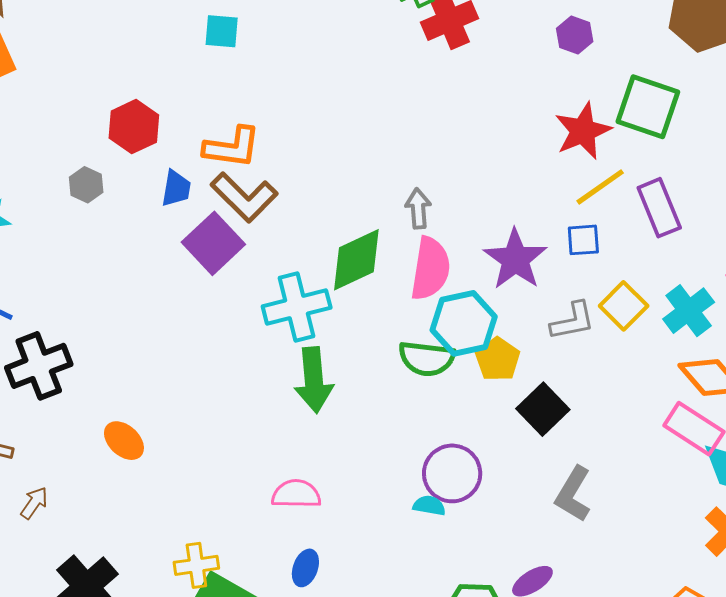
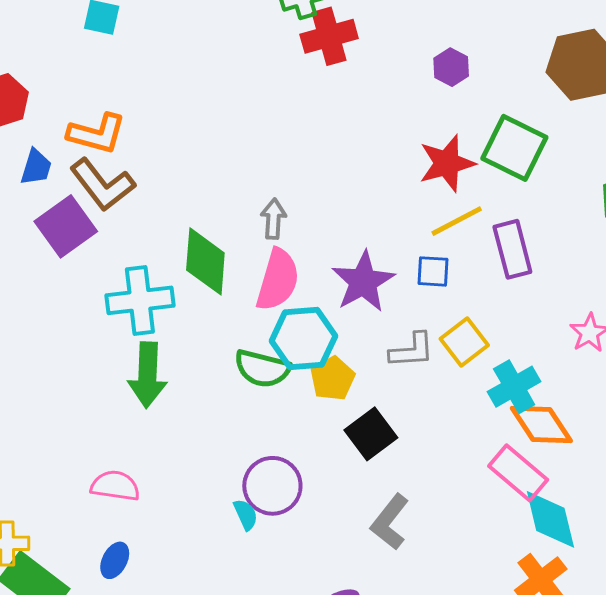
green diamond: (356, 260) -> (205, 261), turned -68
cyan cross: (689, 311) -> (514, 387), moved
cyan semicircle: (429, 506) -> (246, 515), turned 48

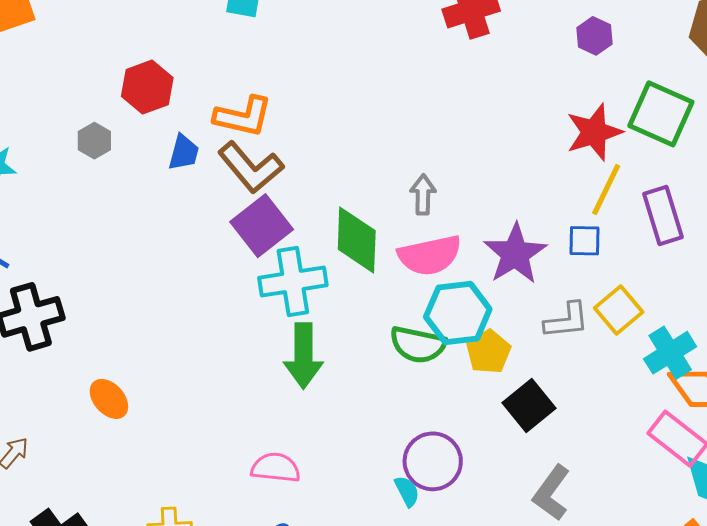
yellow line: (457, 221) -> (606, 189), turned -34
purple square: (66, 226) -> (262, 226), moved
pink semicircle: (278, 280) -> (430, 255), turned 64

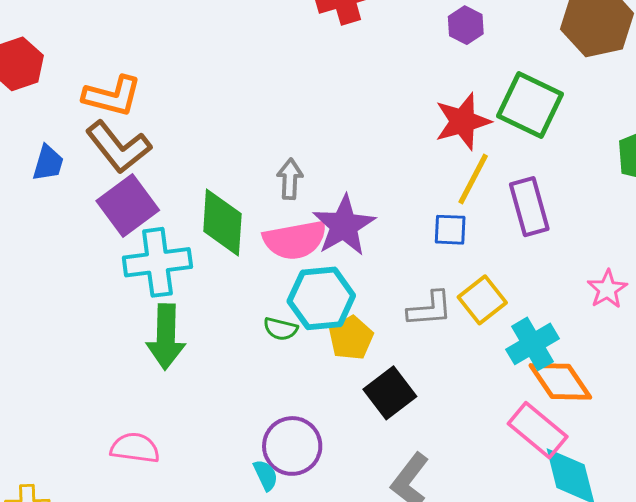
blue trapezoid: (184, 152) -> (48, 163), moved
purple star: (515, 254) -> (344, 225), moved
green semicircle: (418, 345) -> (281, 329), size x0.6

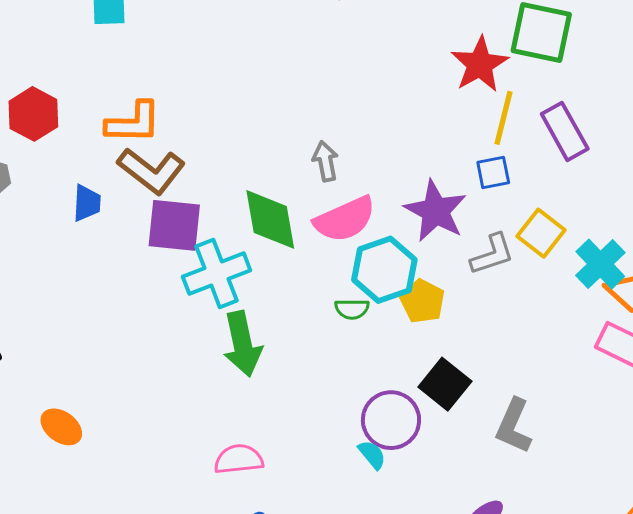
purple square: (128, 206) -> (174, 225), turned -34
purple star: (344, 225) -> (435, 211), moved
black square: (390, 393) -> (445, 384), moved

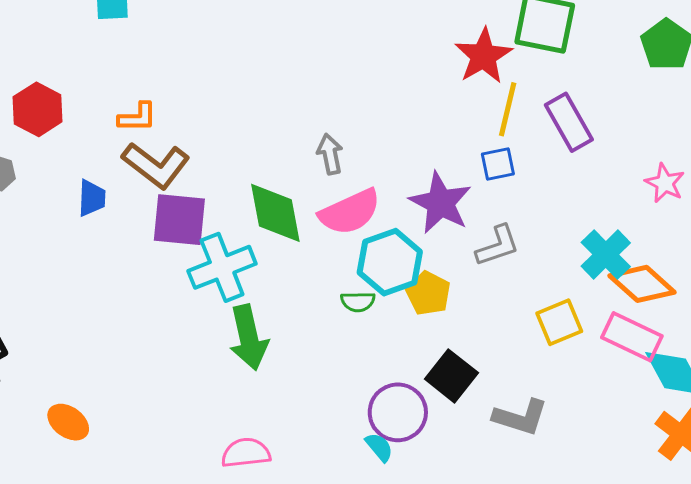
orange L-shape: (133, 123) -> (137, 117), size x0.7
yellow square: (541, 233) -> (559, 322), moved, turned 30
gray L-shape: (514, 426) -> (521, 417), turned -96

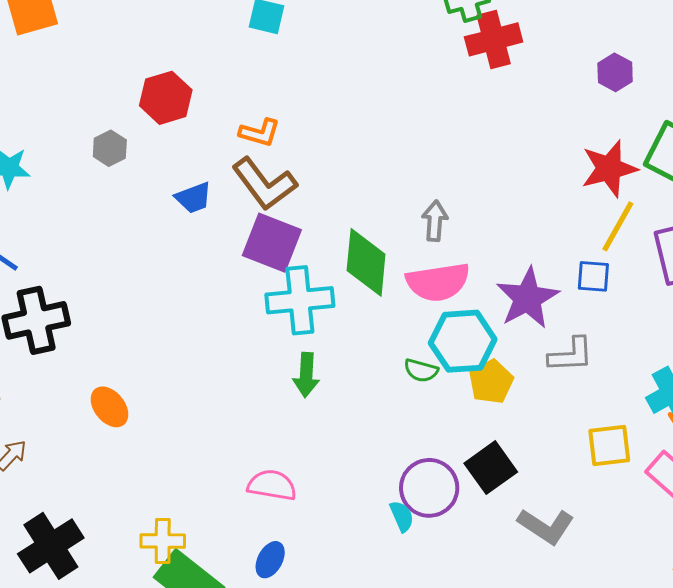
blue trapezoid: (92, 198) -> (194, 198), turned 51
green arrow: (249, 337) -> (306, 375), size x0.7

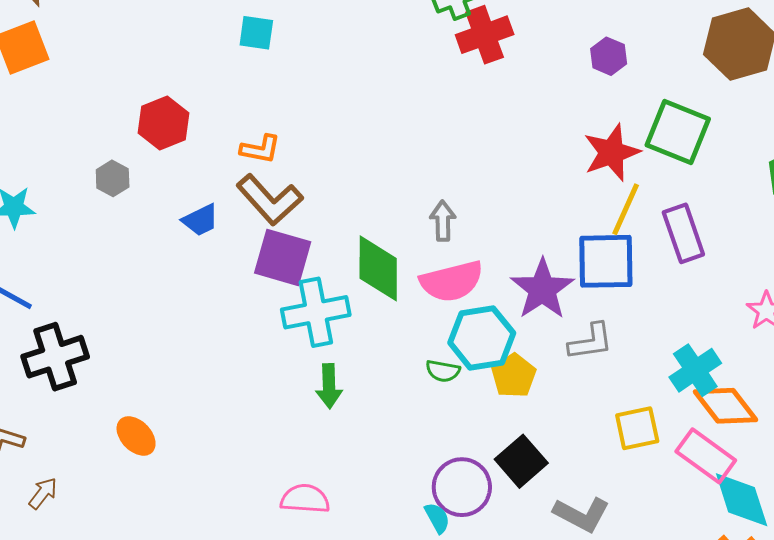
blue square: (593, 276) -> (606, 261), size x1.8

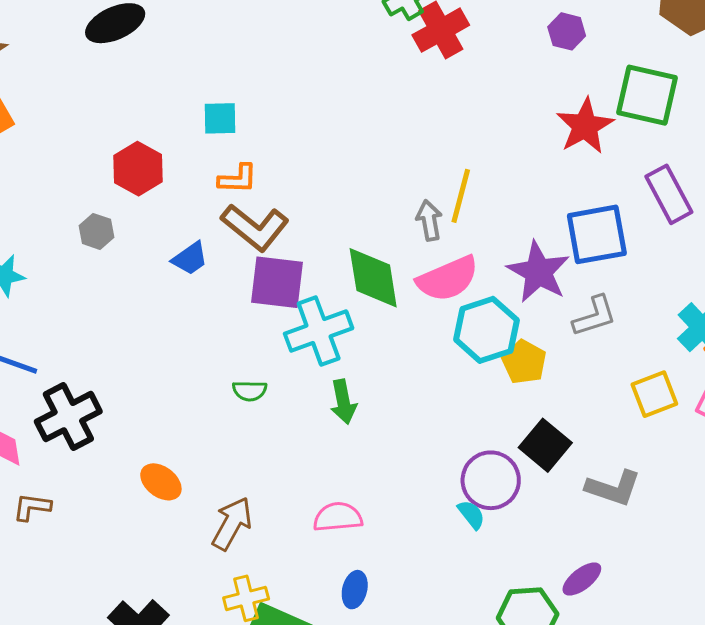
cyan square: (256, 33) -> (220, 118), moved
yellow line: (626, 209) -> (461, 196), moved
green semicircle: (443, 371) -> (250, 391), moved
brown arrow: (43, 493) -> (232, 523), moved, size x1.6

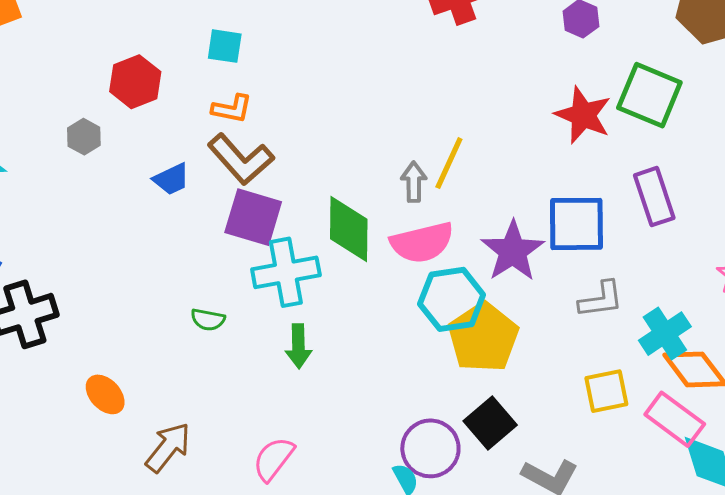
red star: (585, 126) -> (583, 115), turned -30
gray L-shape: (595, 316) -> (601, 300), moved
yellow pentagon: (524, 362) -> (483, 337), size x1.6
pink semicircle: (338, 517) -> (274, 459), turned -57

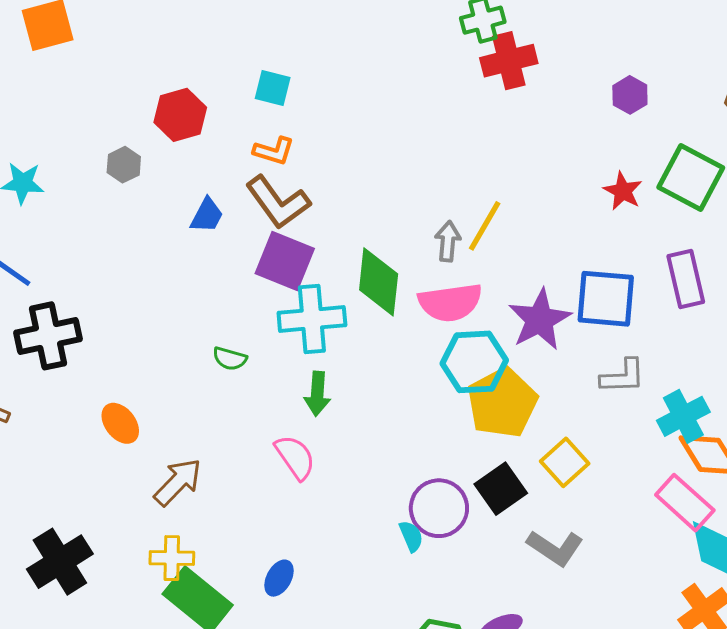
red star: (583, 115) -> (623, 191), size x0.7
blue trapezoid: (171, 179) -> (207, 215), turned -42
yellow square: (606, 391) -> (565, 462), moved, turned -36
pink semicircle: (274, 459) -> (295, 457), moved, turned 102

